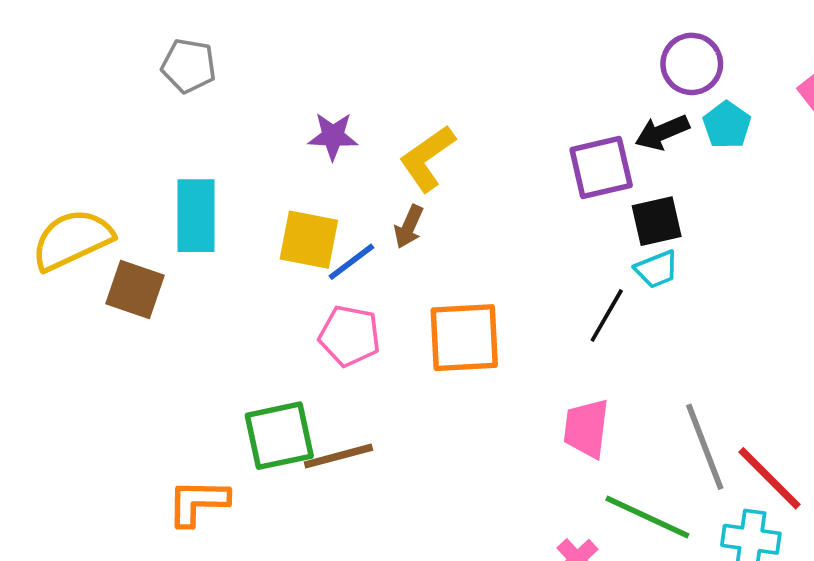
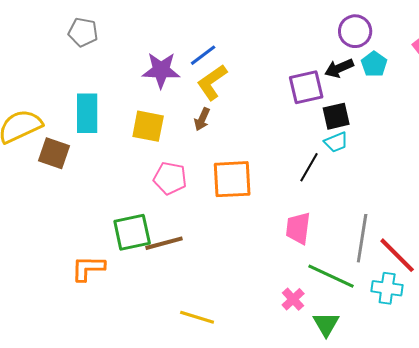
purple star: (333, 136) -> (161, 70), size x1.4
blue line: (351, 262) -> (203, 55), moved
gray line: (705, 447) -> (362, 238), turned 30

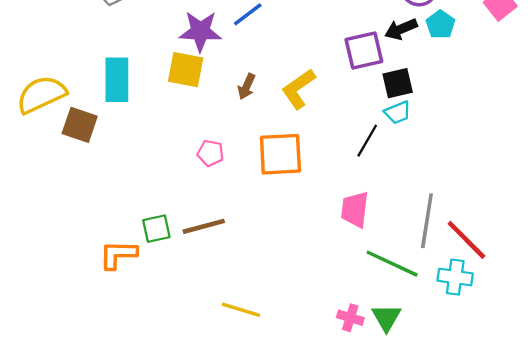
yellow L-shape: (212, 82) -> (298, 89), moved
yellow square: (148, 126) -> (186, 70), moved
pink pentagon: (170, 178) -> (211, 153), size x0.7
green square: (132, 232) -> (156, 229), moved, size x0.7
pink cross: (293, 299) -> (350, 318), moved, turned -30

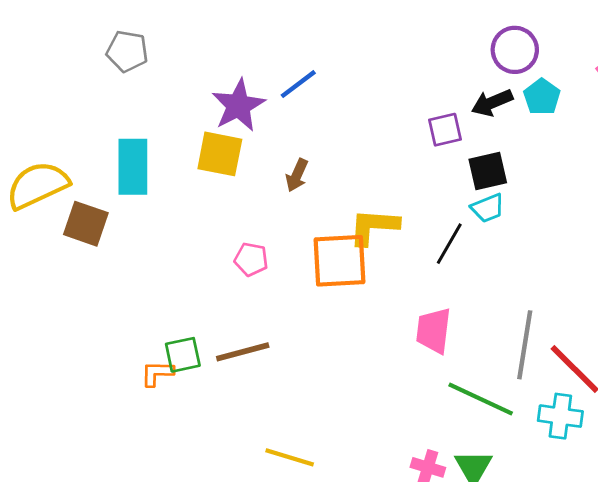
purple star: (200, 31) -> (238, 105), turned -30
purple square: (364, 50) -> (445, 130), size x0.7
yellow L-shape: (298, 89) -> (374, 227), moved, turned 39
orange L-shape: (118, 255) -> (157, 373), moved, size x0.7

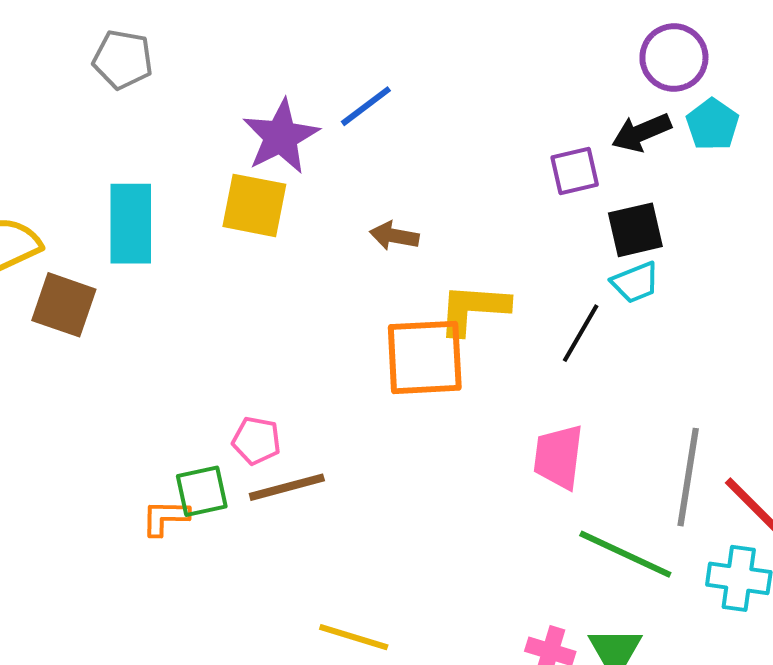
brown arrow: (297, 175) -> (394, 236), moved, turned 76
pink pentagon: (251, 259) -> (256, 441), moved

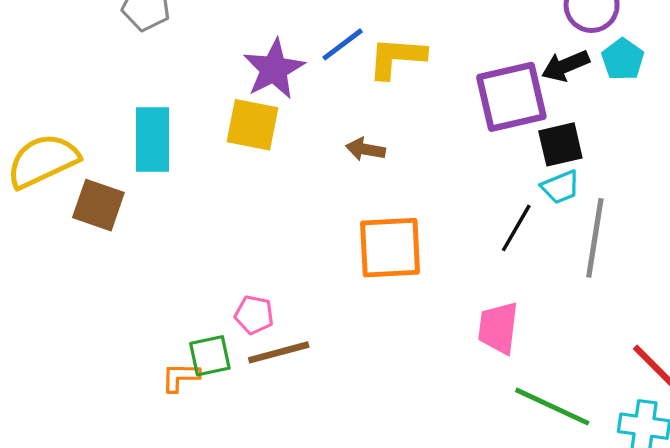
purple square: (575, 171) -> (511, 97), size x1.8
yellow L-shape: (473, 309) -> (397, 58), moved
gray line: (688, 477) -> (595, 238), moved

